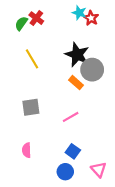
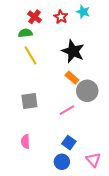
cyan star: (79, 13) -> (83, 12), moved
red star: (91, 18) -> (61, 17), moved
green semicircle: (21, 23) -> (25, 33), moved, turned 48
gray circle: (92, 70) -> (87, 91), moved

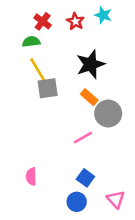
black star: (73, 51) -> (91, 64), turned 30
gray square: (29, 101) -> (48, 88), moved

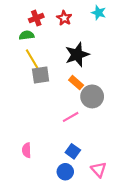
cyan star: (103, 15) -> (99, 13), moved
red cross: (43, 21) -> (36, 18), turned 32

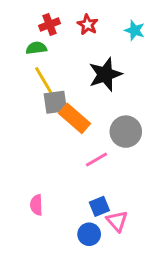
cyan star: (99, 13) -> (135, 30), moved
orange rectangle: (76, 83) -> (74, 118), moved, size x1.5
blue square: (73, 151) -> (99, 206), turned 32
pink triangle: (99, 170) -> (117, 221), moved

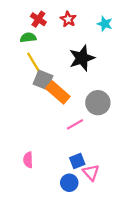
red cross: (50, 25) -> (38, 19), turned -35
gray square: (55, 102) -> (43, 80), turned 30

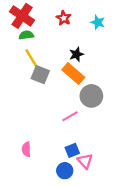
red cross: (38, 19) -> (22, 16), moved, size x1.6
black star: (82, 58) -> (76, 54), size x0.6
orange rectangle: (58, 92) -> (73, 74), moved

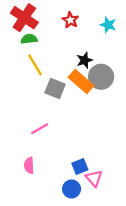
gray square: (40, 75) -> (55, 89), moved
gray circle: (91, 96) -> (101, 77), moved
pink line: (70, 116) -> (40, 129), moved

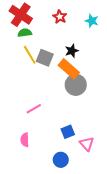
gray circle: (101, 77) -> (76, 85), moved
gray square: (55, 89) -> (45, 58), moved
blue square: (80, 167) -> (68, 132), moved
pink triangle: (94, 178) -> (87, 144), moved

